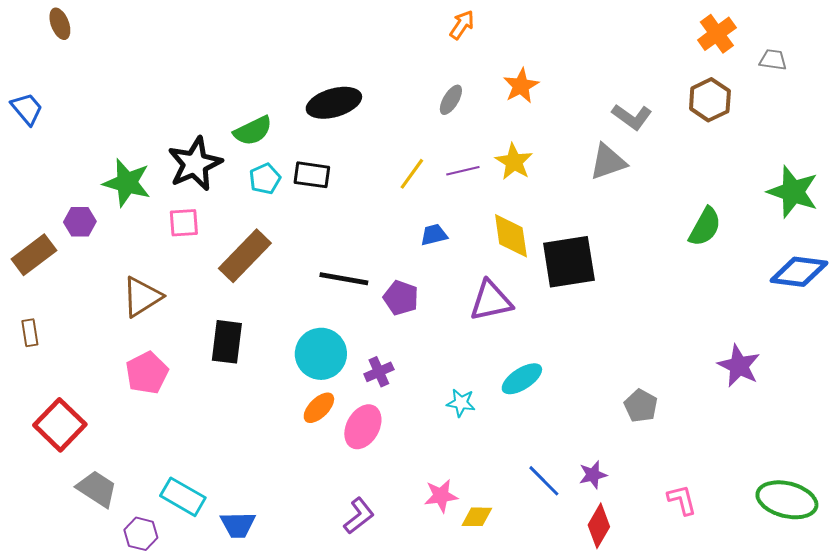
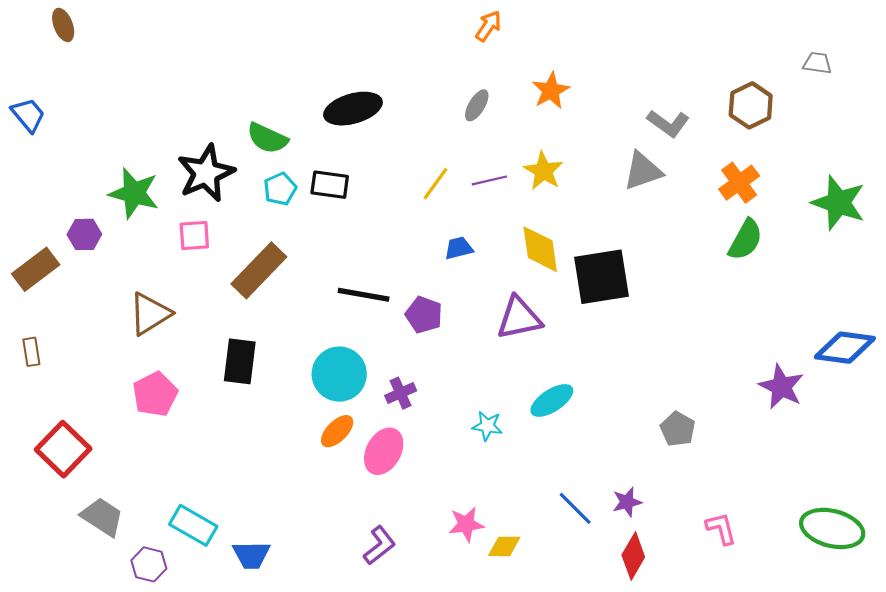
orange cross: (717, 34) -> (739, 183), moved
green semicircle: (253, 131) -> (267, 138), turned 51
blue diamond: (799, 272) -> (845, 348), moved

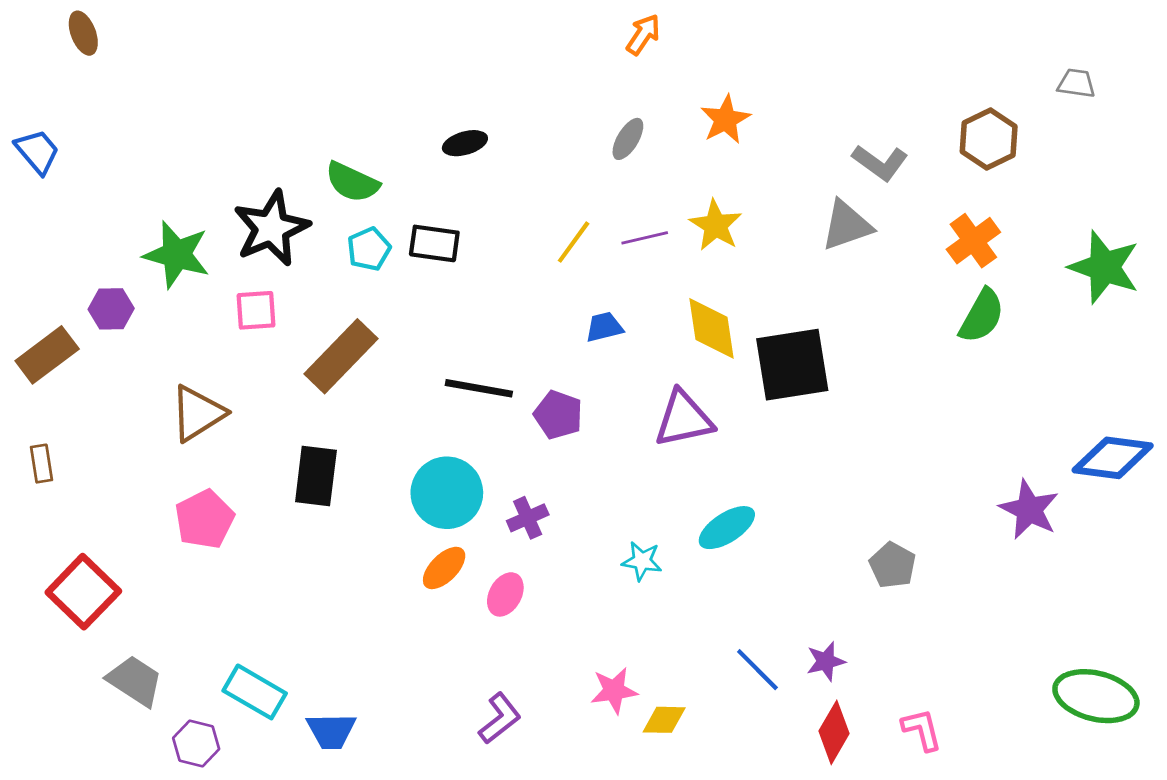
black ellipse: (353, 109) -> (465, 143), size x0.6
pink ellipse: (384, 451) -> (505, 594), size x0.7
pink L-shape: (721, 528) -> (922, 730), moved

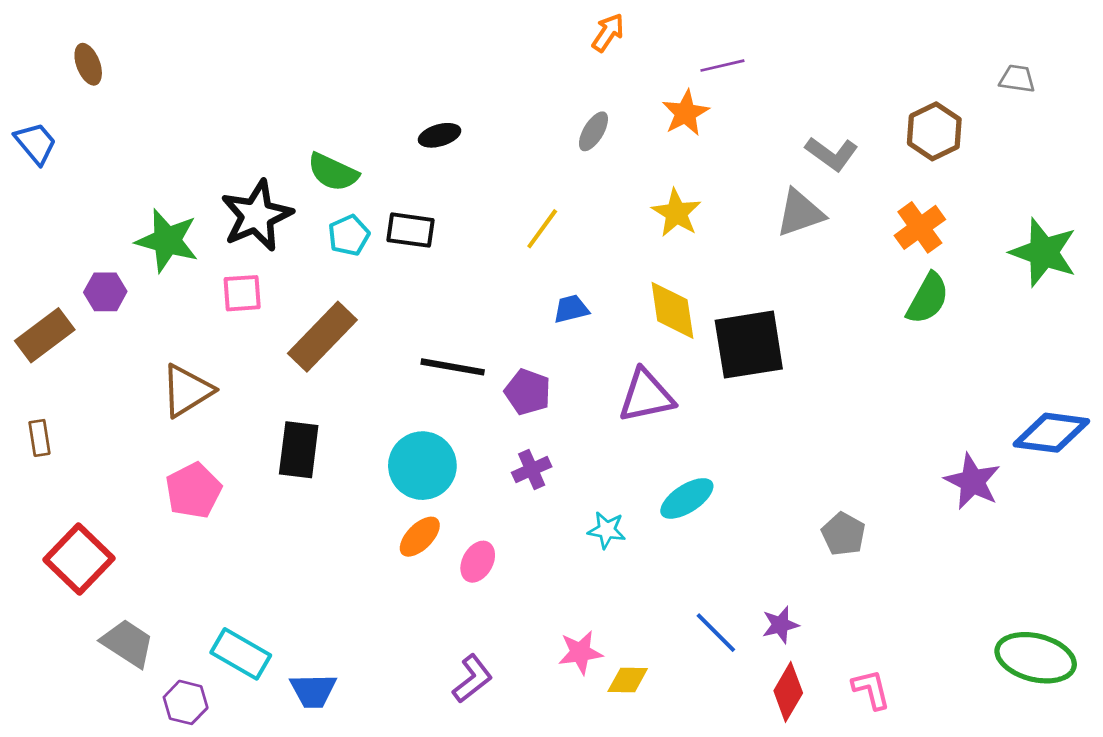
brown ellipse: (83, 33) -> (88, 64), moved
purple line: (645, 238) -> (722, 66), moved
purple cross: (528, 518) -> (532, 470), moved

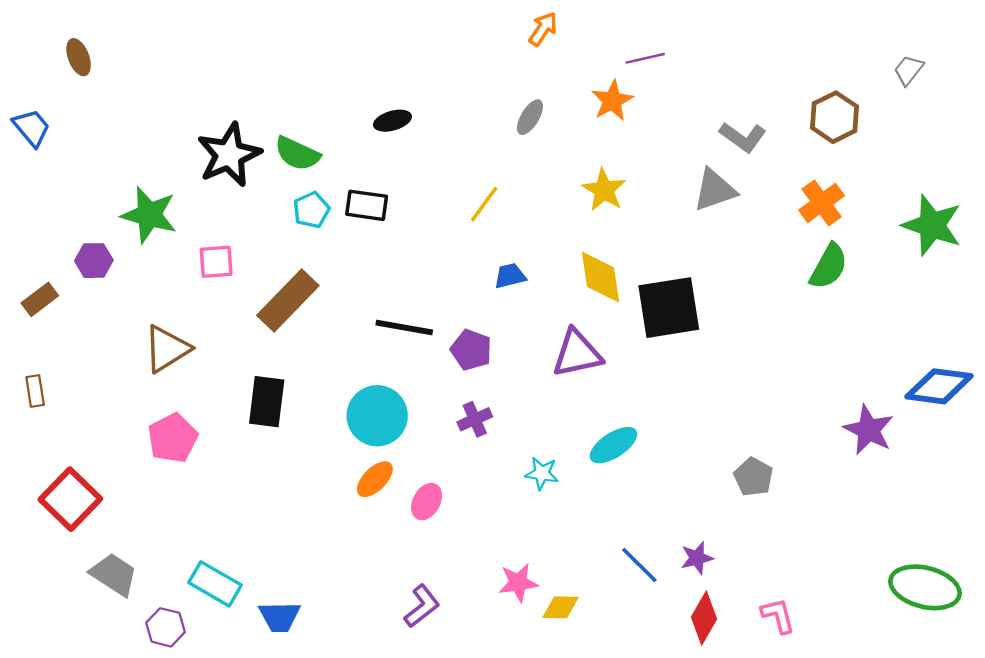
gray trapezoid: (1017, 79) -> (909, 70), turned -60
black star: (257, 216) -> (229, 155), moved
brown rectangle: (45, 335) -> (40, 299), size x0.7

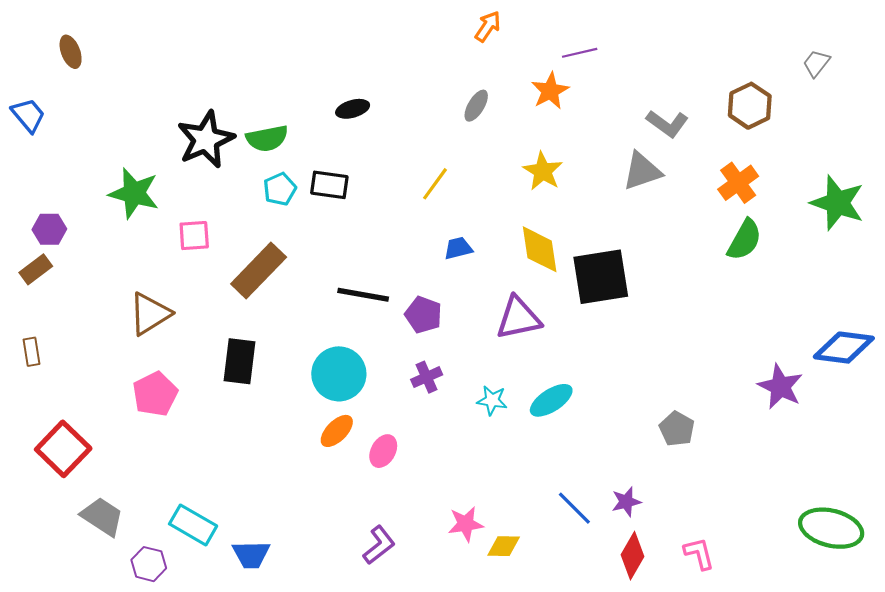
green semicircle: (297, 154) -> (267, 138), turned -36
purple hexagon: (94, 261) -> (49, 229), moved
cyan star: (542, 473) -> (492, 400), moved

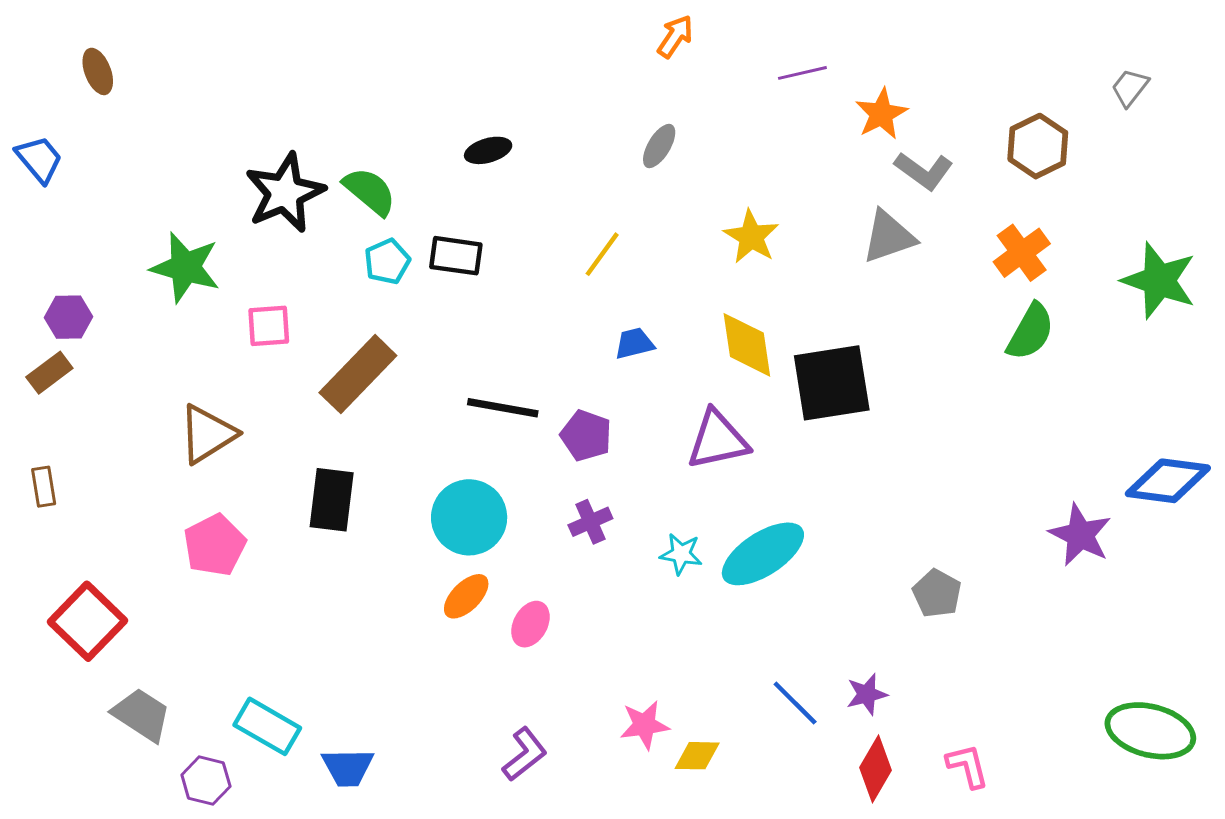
orange star: (550, 91) -> (881, 114), moved
green semicircle: (267, 138) -> (370, 191), turned -129
cyan ellipse: (551, 400) -> (763, 554), size x1.4

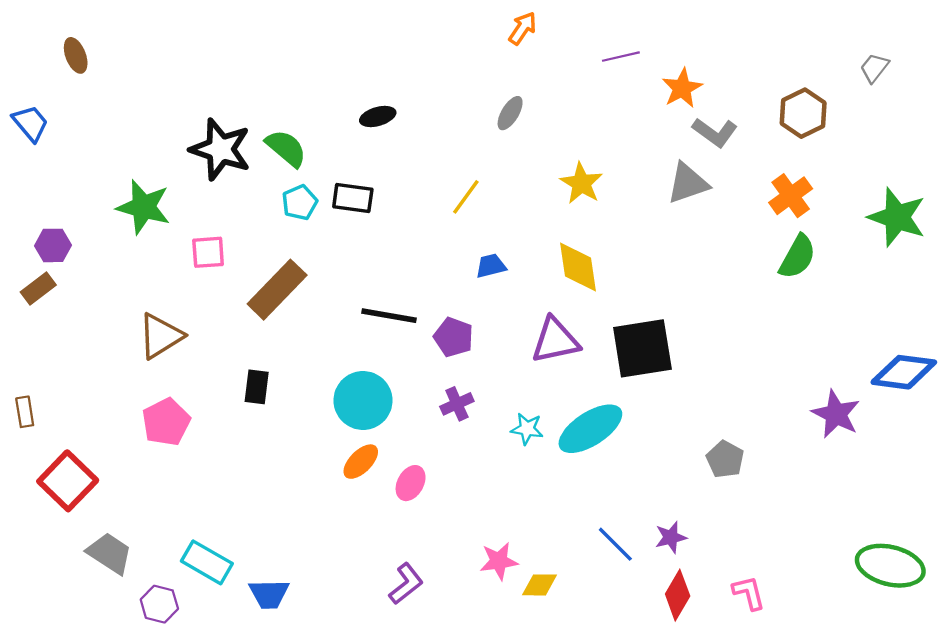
black star: (285, 193) -> (220, 149), turned -30
black square: (832, 383) -> (642, 348), moved
brown rectangle: (44, 487) -> (25, 412), moved
black rectangle: (332, 500) -> (257, 387), size x0.7

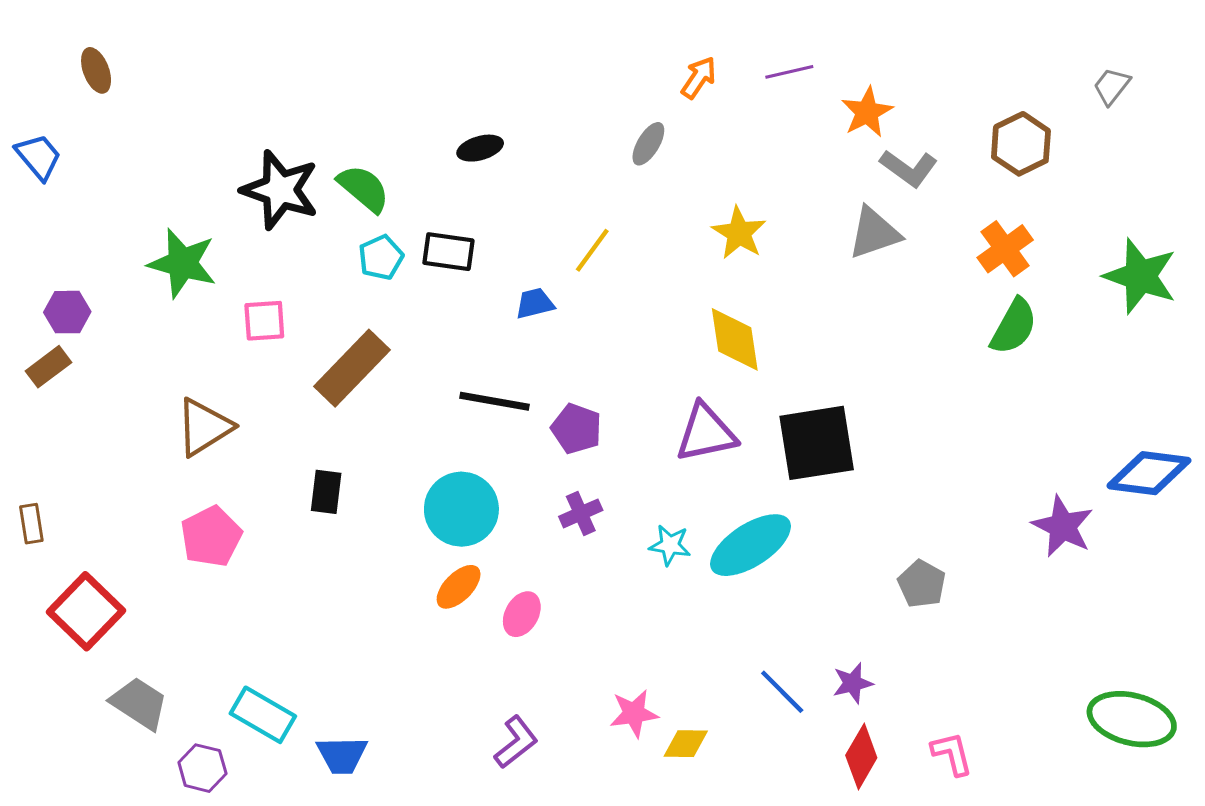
orange arrow: (523, 28) -> (699, 78), moved
blue trapezoid: (491, 266) -> (535, 303), moved

